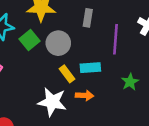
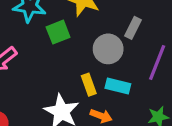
gray circle: (58, 43) -> (108, 49), moved

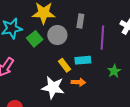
gray circle: (108, 49) -> (57, 35), moved

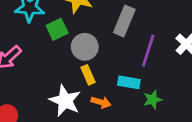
gray rectangle: (80, 21) -> (124, 21), size x1.5
gray circle: (57, 35) -> (85, 47), moved
cyan rectangle: (83, 60) -> (129, 82), moved

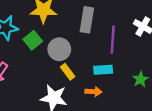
green star: (153, 100) -> (140, 79), moved
orange arrow: (101, 102) -> (93, 92), moved

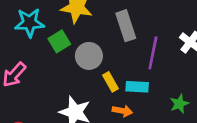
gray rectangle: (87, 20) -> (126, 26), turned -35
yellow rectangle: (68, 72) -> (111, 82), moved

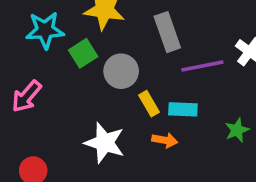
purple line: (153, 53) -> (202, 66), turned 68

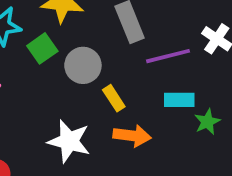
cyan rectangle: (183, 109) -> (179, 100), moved
orange arrow: (165, 140) -> (132, 136), size x1.4

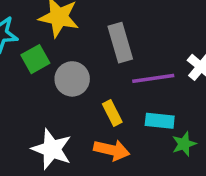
yellow rectangle: (114, 98) -> (112, 113), moved

